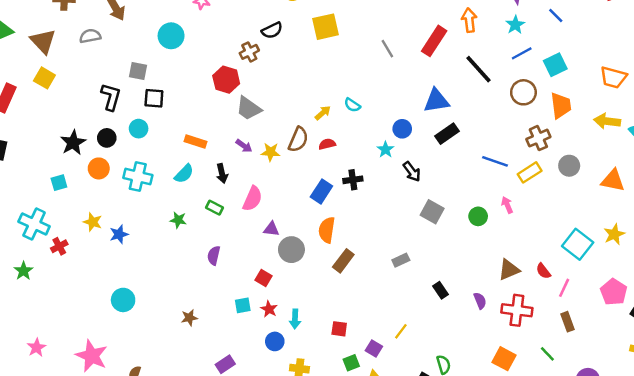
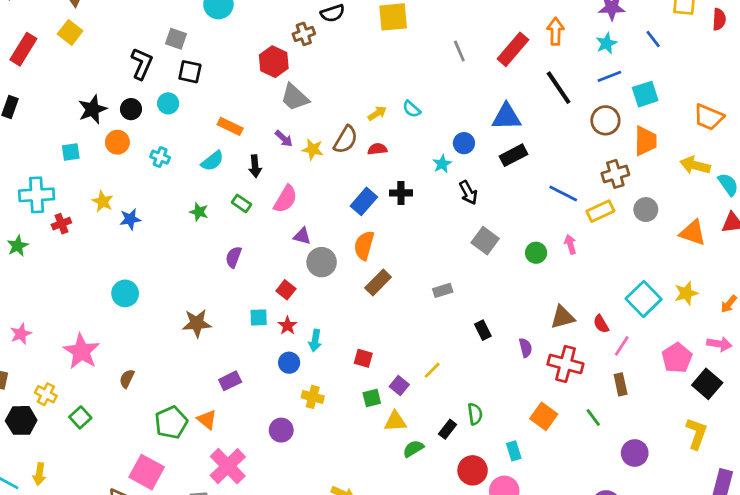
cyan cross: (138, 177) -> (160, 157), size x0.6
cyan cross: (34, 224) -> (37, 195), turned -36
brown star: (189, 318) -> (197, 323), size x1.5

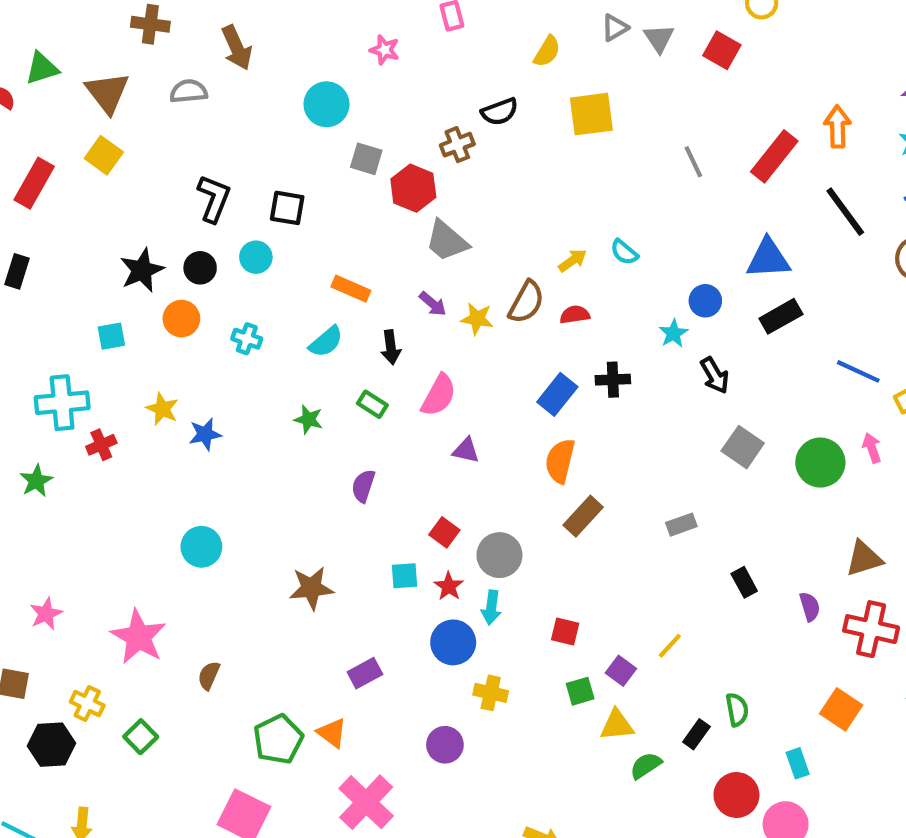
gray square: (176, 39) -> (366, 159), moved
green circle: (536, 253) -> (820, 463), size x1.5
gray circle: (322, 262) -> (499, 555), moved
blue circle: (289, 363) -> (453, 642), size x1.4

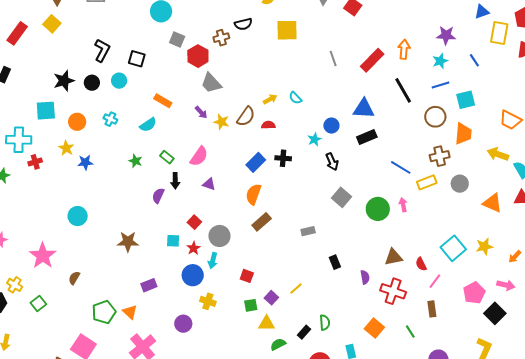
orange circle: (181, 319) -> (77, 122), moved
cyan square: (111, 336) -> (46, 111), size x1.5
black arrow: (391, 347) -> (175, 181), moved

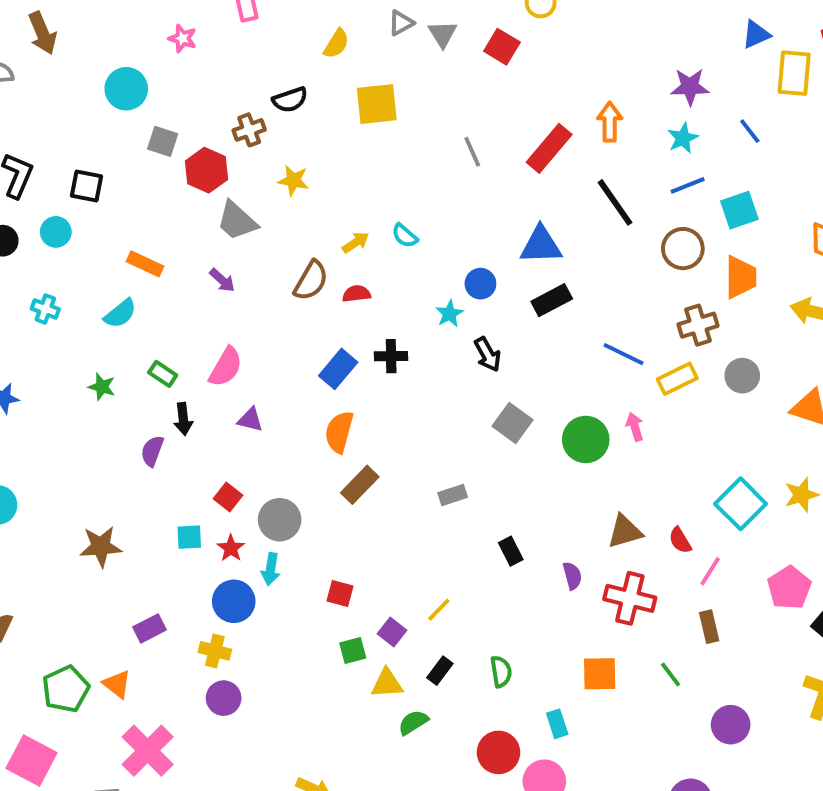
yellow star: (221, 122) -> (293, 180), moved
yellow cross: (208, 301) -> (215, 651), moved
orange square: (374, 328) -> (600, 674), turned -36
black rectangle: (304, 332) -> (440, 671), moved

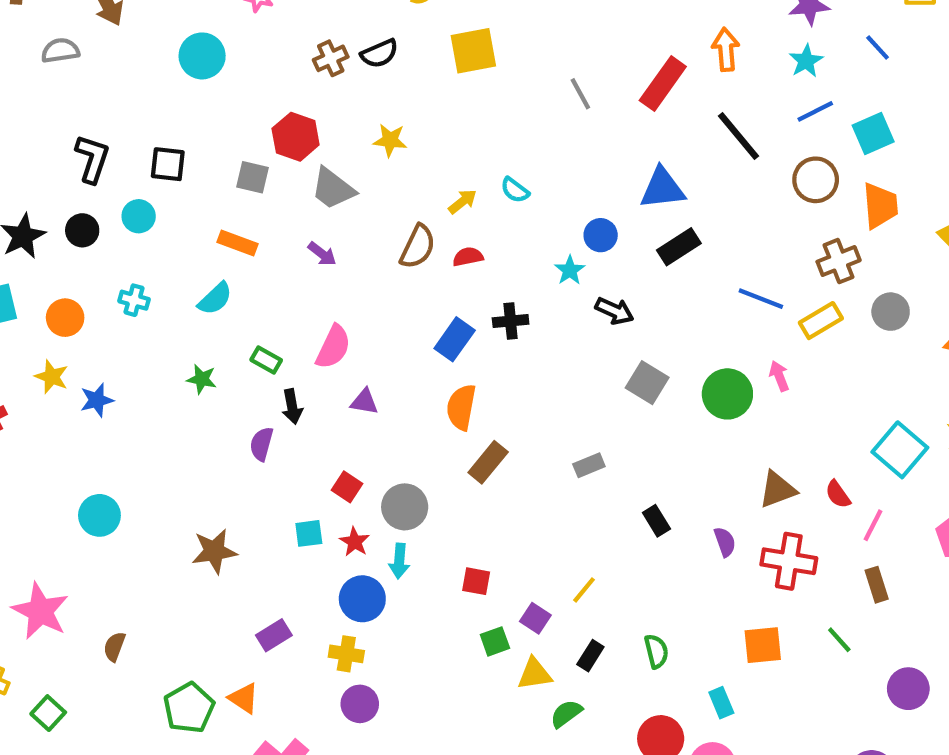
brown cross: (249, 130) -> (331, 58), moved
gray square: (163, 141) -> (252, 177), moved
black arrow: (488, 354) -> (614, 311), turned -32

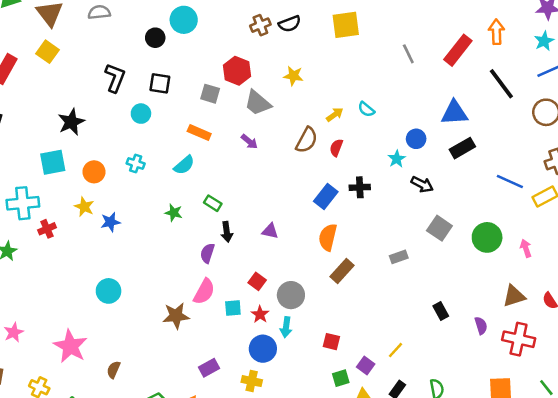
black circle: (82, 230) -> (155, 38), moved
red semicircle: (468, 257) -> (336, 148), turned -60
pink semicircle: (333, 347) -> (204, 292), moved
pink arrow: (779, 376) -> (526, 248), moved
gray rectangle: (589, 465) -> (399, 257), moved

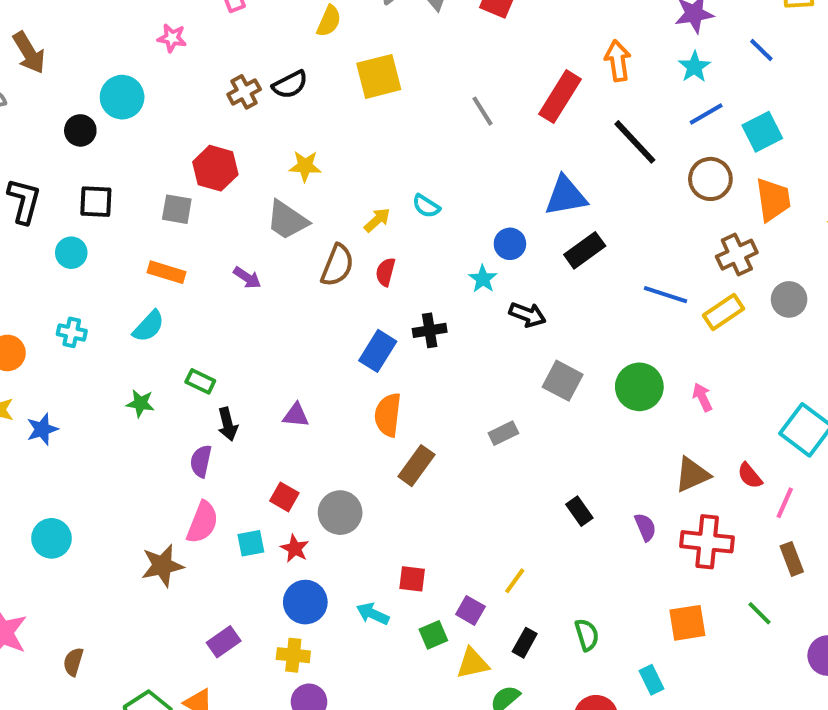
gray trapezoid: (258, 103) -> (287, 220), moved
cyan arrow: (286, 327) -> (373, 614), moved, turned 114

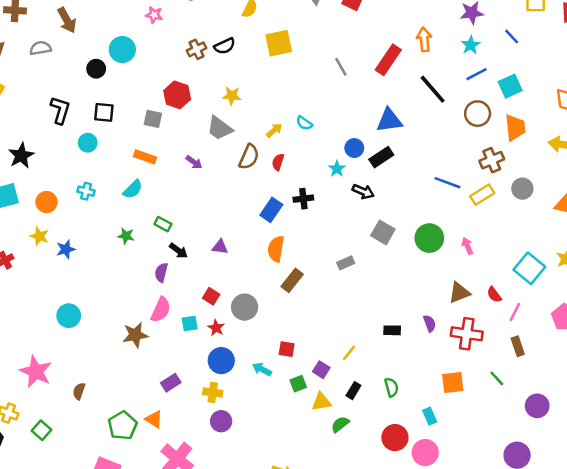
black rectangle: (585, 250) -> (381, 157), moved
black arrow: (228, 424) -> (178, 251), turned -42
black rectangle: (579, 511) -> (392, 330), moved, turned -56

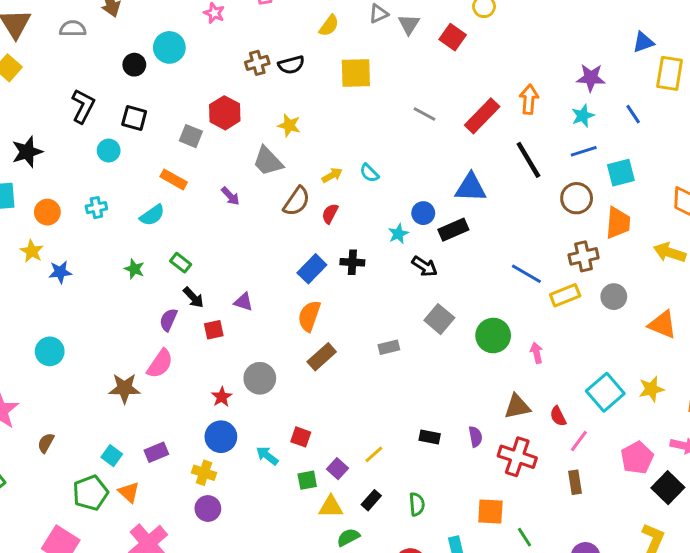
gray line: (341, 67) -> (425, 114), turned -42
cyan cross: (86, 191) -> (96, 208), turned -35
red square: (211, 296) -> (214, 330), moved, turned 35
cyan square: (190, 324) -> (112, 456), moved, turned 35
green line: (497, 378) -> (524, 537), moved

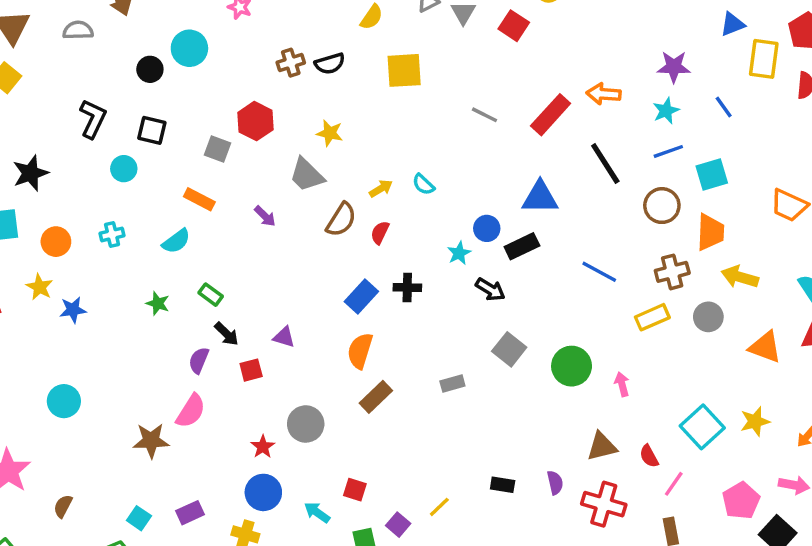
orange arrow: (529, 99) -> (604, 94), turned -88
yellow arrow: (670, 252) -> (740, 277), moved
blue line: (526, 274) -> (599, 272), moved

